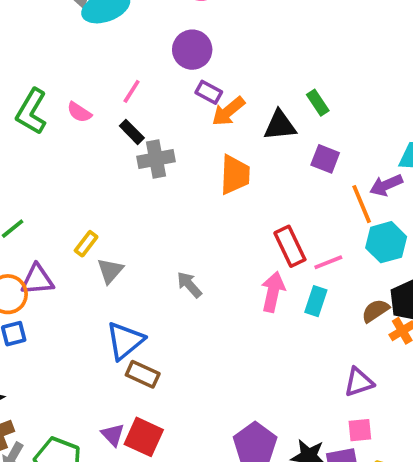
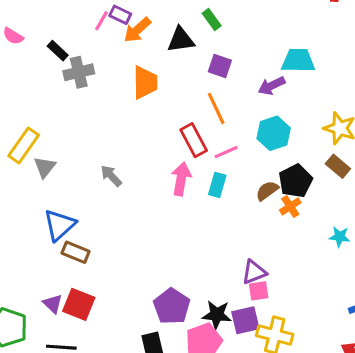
pink line: (132, 91) -> (102, 21), moved
orange line: (362, 204) -> (216, 108), moved
yellow rectangle: (86, 244) -> (24, 145), size x1.6
purple triangle: (359, 382) -> (254, 272), moved

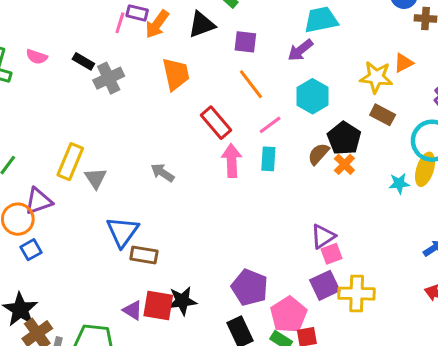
red rectangle: (194, 140) -> (216, 123), moved
black star: (217, 315) -> (182, 301), moved

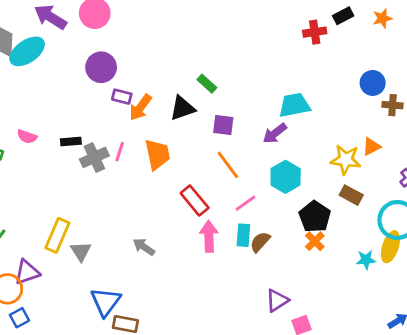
pink line: (120, 23) -> (120, 152), moved
black rectangle: (83, 61) -> (71, 141), turned -36
brown semicircle: (318, 154) -> (260, 242), moved
purple triangle: (323, 236) -> (277, 300), moved

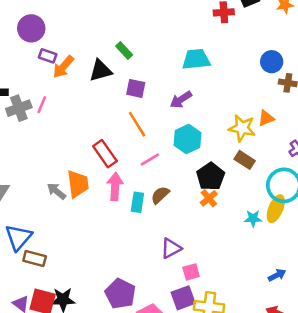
cyan trapezoid: (294, 105) -> (196, 59), moved
orange trapezoid: (157, 154) -> (78, 184), moved
cyan rectangle: (243, 235) -> (137, 202), moved

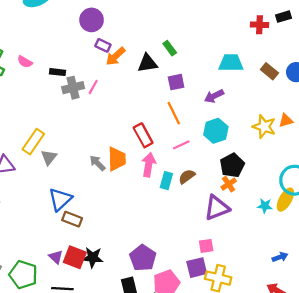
purple square: (136, 88) -> (176, 82), turned -30
brown rectangle: (245, 160) -> (269, 71), moved
purple triangle: (171, 248) -> (217, 208), moved, size x1.4

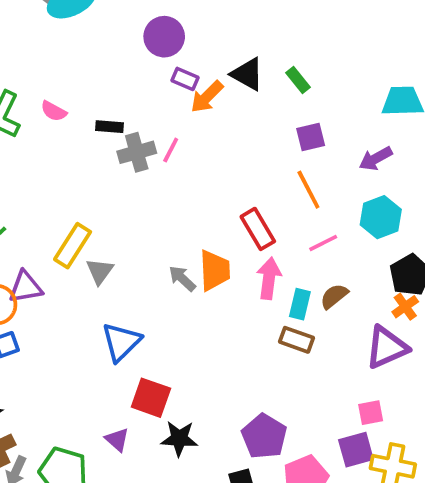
black triangle: (147, 63) -> (247, 74), moved, turned 40
brown rectangle: (72, 219) -> (296, 340), moved
red square: (75, 257) -> (151, 398), moved

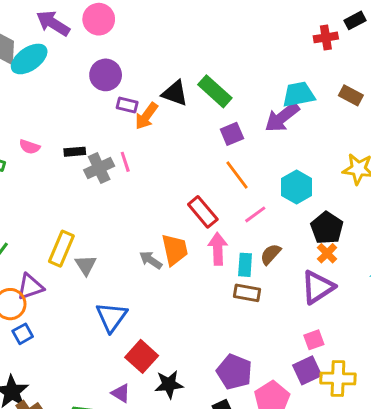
green rectangle: (298, 80) -> (215, 91), size x1.6
pink line: (171, 150) -> (125, 162), turned -36
purple arrow: (376, 159) -> (282, 117), moved, size x1.4
red square: (151, 398) -> (142, 356), turned 32

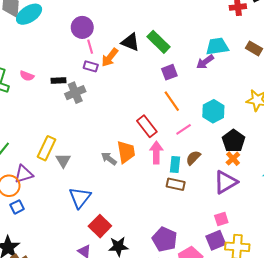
purple rectangle: (127, 105) -> (91, 66), moved
purple arrow: (282, 117) -> (205, 62), size x0.7
pink line: (125, 162) -> (90, 47), moved

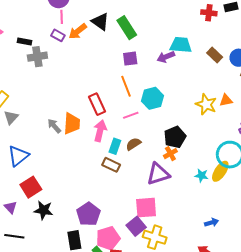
cyan hexagon: (213, 111) -> (152, 98), moved
pink square: (221, 219) -> (146, 208), size x1.6
purple square: (216, 240) -> (136, 226), turned -30

